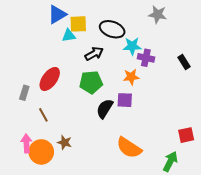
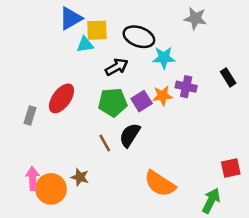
purple cross: (146, 58) -> (186, 87), moved
purple square: (125, 100) -> (142, 101), moved, turned -35
brown line: (43, 115) -> (105, 143), moved

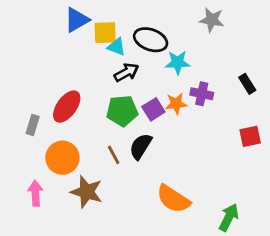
cyan triangle: (85, 45) -> (116, 47), moved, turned 30
red square: (231, 168) -> (250, 136), moved
brown star: (80, 177) -> (87, 192), size x1.6
orange circle: (51, 189) -> (62, 158), moved

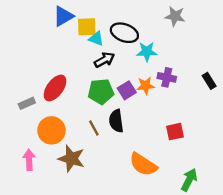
black rectangle: (247, 84) -> (209, 81), moved
gray rectangle: (33, 125) -> (27, 103), turned 49
red square: (250, 136) -> (175, 132), moved
black semicircle: (141, 146) -> (116, 121), turned -40

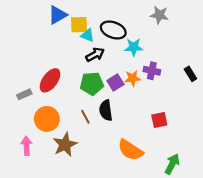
brown star: (71, 159) -> (65, 145), turned 30

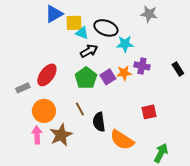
green pentagon: (92, 84) -> (86, 78), turned -30
black semicircle: (106, 110) -> (99, 122), moved
pink arrow: (26, 146) -> (37, 135), moved

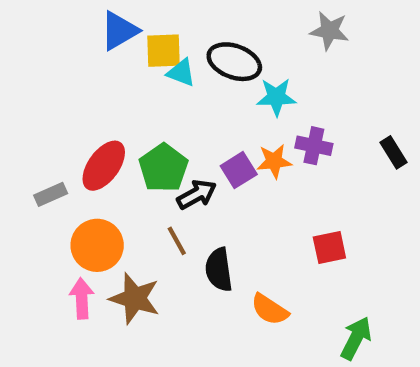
black arrow: (89, 51) -> (197, 194), moved
green pentagon: (86, 78) -> (163, 168), moved
brown star: (61, 135) -> (135, 298), turned -30
orange semicircle: (122, 140) -> (270, 309), size x0.7

